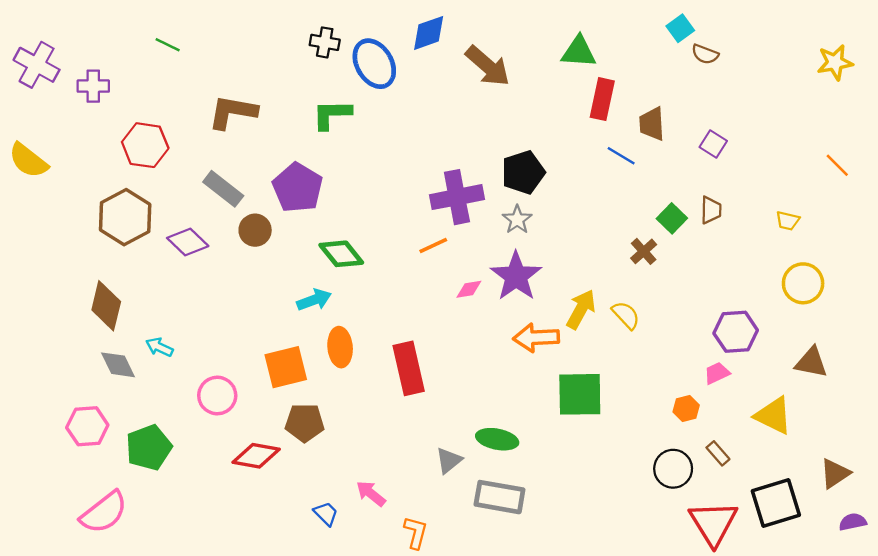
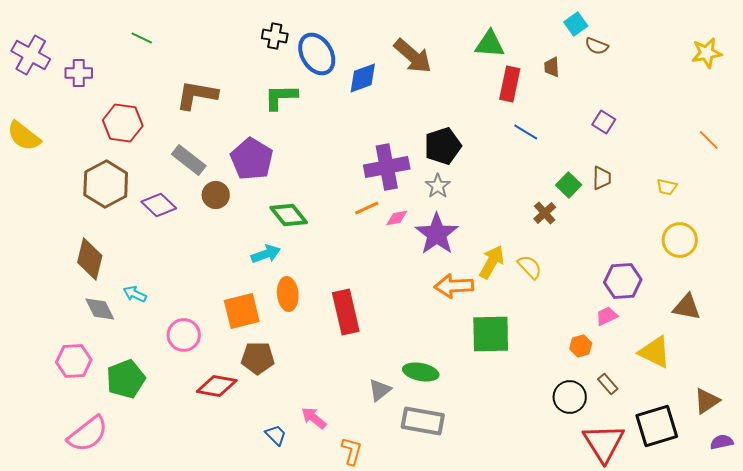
blue diamond: (429, 33) -> (363, 78), moved
brown trapezoid: (652, 124) -> (552, 67), moved, size x0.7
pink diamond: (469, 289) -> (397, 218), moved

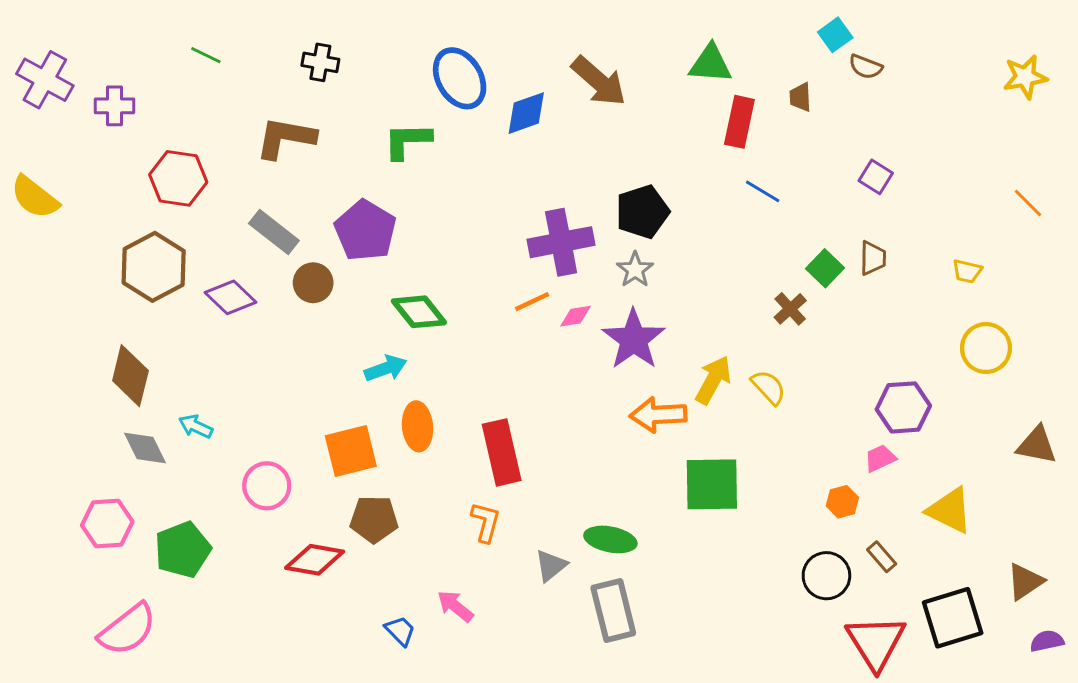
black cross: (275, 36) -> (320, 62), moved
brown triangle: (687, 307) -> (1037, 445), moved
gray rectangle: (423, 421) -> (613, 610), turned 66
orange L-shape: (352, 451) -> (486, 522), moved

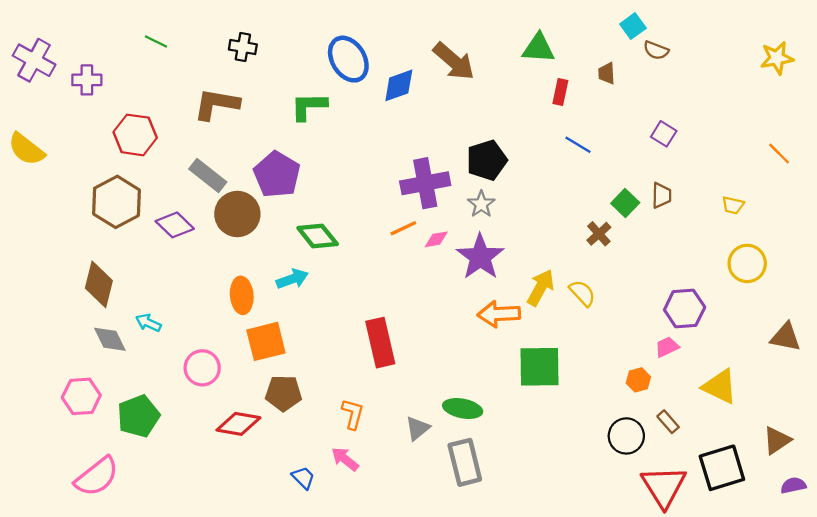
red rectangle: (739, 122) -> (560, 92), size x0.7
brown circle: (313, 283) -> (237, 214), size x1.5
orange ellipse: (418, 426) -> (242, 295), moved
orange L-shape: (486, 522) -> (353, 414), moved

